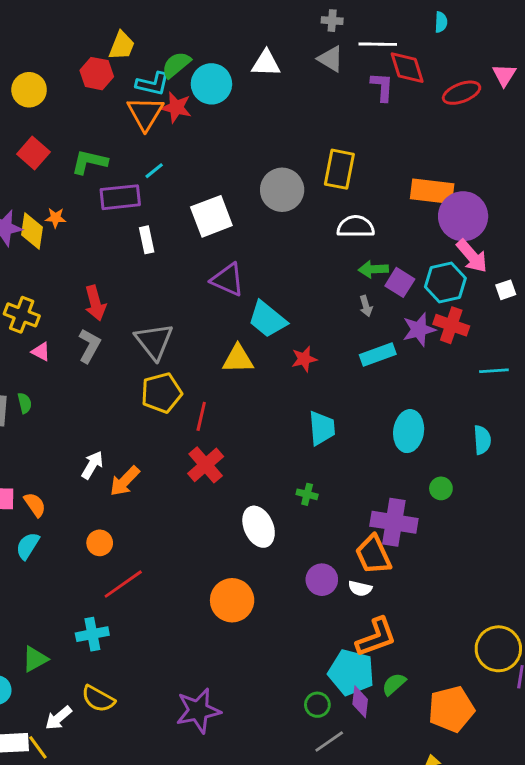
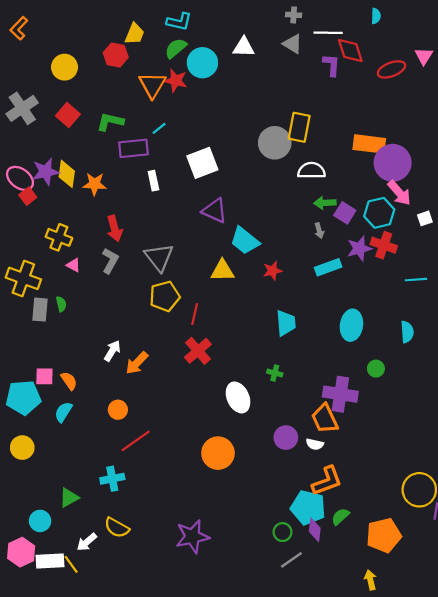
cyan L-shape: (153, 84) -> (179, 22), moved
gray circle: (282, 190) -> (275, 143), moved
orange star: (56, 218) -> (95, 184), moved, size x1.5

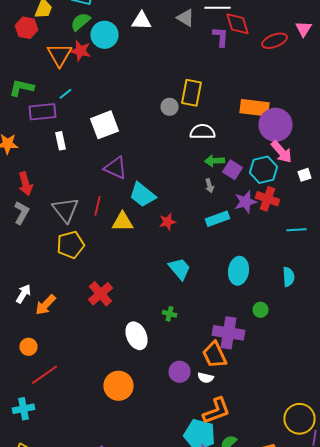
gray circle: (275, 143) -> (170, 107), size x0.6
red line: (195, 314) -> (98, 206), moved
cyan trapezoid: (286, 323) -> (180, 269), turned -35

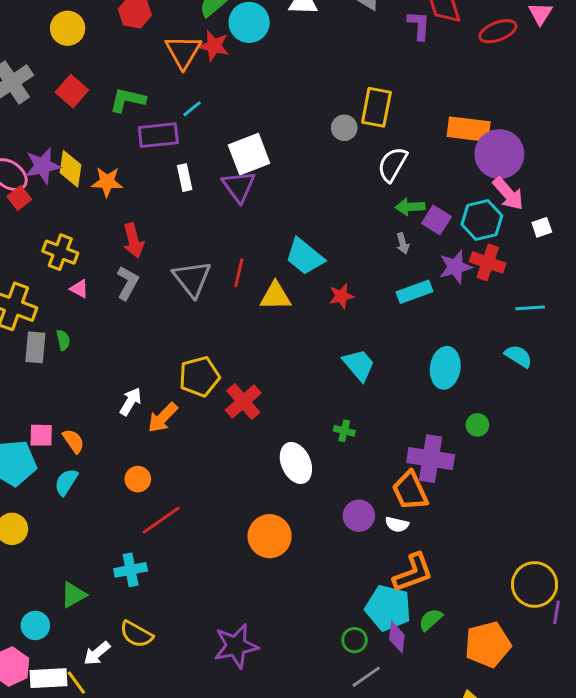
white semicircle: (202, 132) -> (393, 164), turned -60
purple triangle: (116, 168) -> (239, 186), moved, turned 30
yellow pentagon: (70, 245) -> (199, 377), moved
cyan semicircle: (288, 277) -> (518, 356), moved, turned -54

